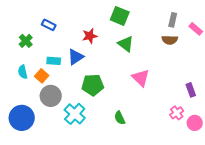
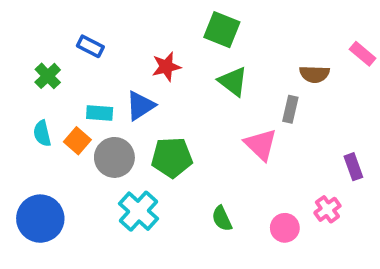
gray rectangle: (173, 20) -> (290, 109), moved
gray circle: (51, 96) -> (114, 157), moved
pink circle: (195, 123) -> (285, 228), moved

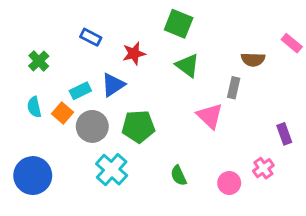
blue rectangle: (90, 46) -> (91, 37), moved
cyan rectangle: (100, 113) -> (80, 91), turned -30

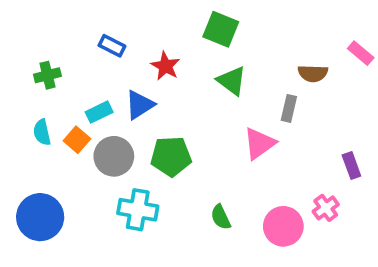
red star: (134, 54) -> (165, 66), turned -30
green cross: (39, 61) -> (47, 75), turned 30
pink triangle: (210, 116) -> (259, 143), turned 40
cyan cross: (112, 170) -> (138, 210), turned -32
pink circle: (229, 183) -> (283, 226), size x1.4

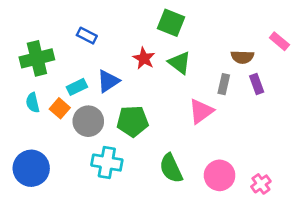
red star: (165, 66) -> (144, 58), moved
green cross: (47, 75) -> (37, 58), size x1.6
purple rectangle: (351, 166) -> (257, 84), moved
pink cross: (326, 208) -> (261, 184), moved
green semicircle: (221, 217) -> (171, 168), size x1.5

